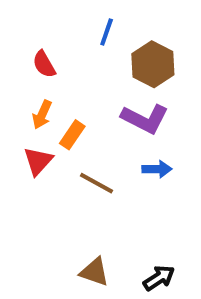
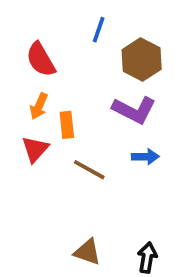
red semicircle: (44, 64) -> (41, 59), size x1.4
orange rectangle: (72, 135) -> (67, 125), turned -40
black arrow: (159, 278) -> (147, 258), turned -48

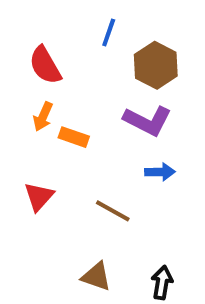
orange rectangle: (67, 125) -> (74, 137), turned -65
red triangle: (35, 149) -> (39, 197), moved
brown line: (89, 170) -> (113, 211), moved

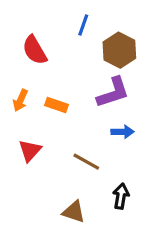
orange arrow: (43, 117) -> (20, 100), moved
purple L-shape: (148, 121) -> (113, 92), turned -45
black arrow: (162, 283) -> (121, 196), moved

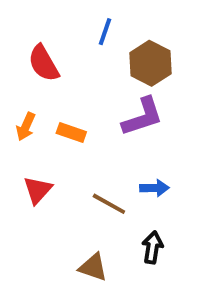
blue arrow: (122, 132) -> (154, 188), moved

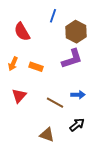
black arrow: (152, 247) -> (77, 125), turned 42

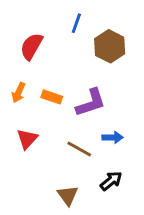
red semicircle: (22, 32) -> (31, 46), turned 60
purple L-shape: (72, 59) -> (91, 103), moved
brown triangle: (47, 135) -> (68, 195), turned 35

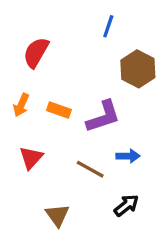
blue line: (76, 23) -> (108, 26), moved
brown hexagon: (110, 46) -> (138, 69), moved
brown triangle: (68, 195) -> (57, 215), moved

